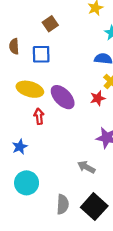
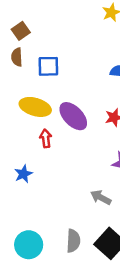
brown square: (50, 24) -> (21, 31), moved
cyan circle: (27, 183) -> (29, 245), moved

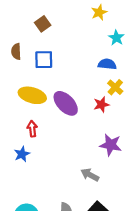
brown square: (21, 31) -> (43, 24), moved
red arrow: (46, 138) -> (32, 129), moved

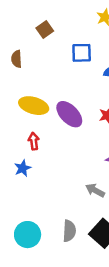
blue square: (44, 60) -> (82, 53), moved

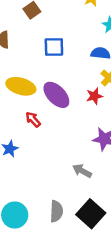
blue square: (82, 53) -> (54, 47), moved
red arrow: (34, 141) -> (33, 119), moved, turned -35

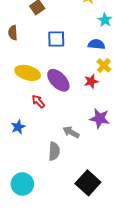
gray arrow: (82, 171) -> (71, 132), moved
gray semicircle: (56, 211) -> (54, 151), moved

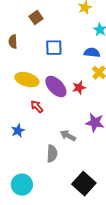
red star: (91, 81) -> (79, 88), moved

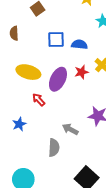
blue semicircle: (92, 53) -> (79, 45), moved
purple ellipse: (56, 87) -> (58, 79), turned 70
red star: (79, 88) -> (81, 72), moved

